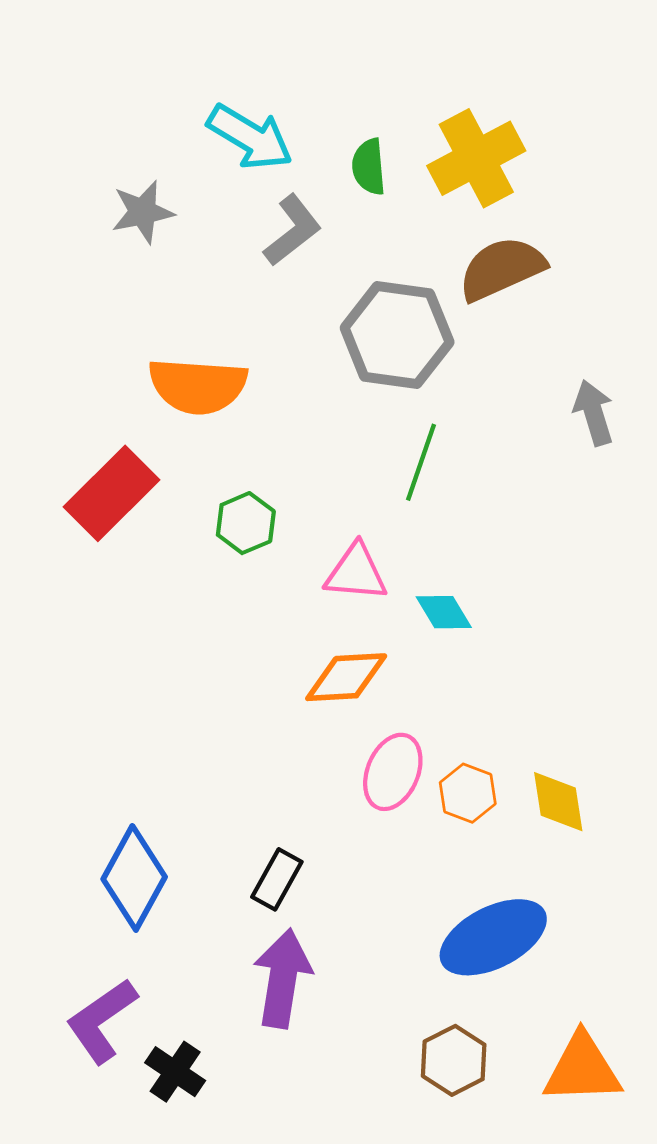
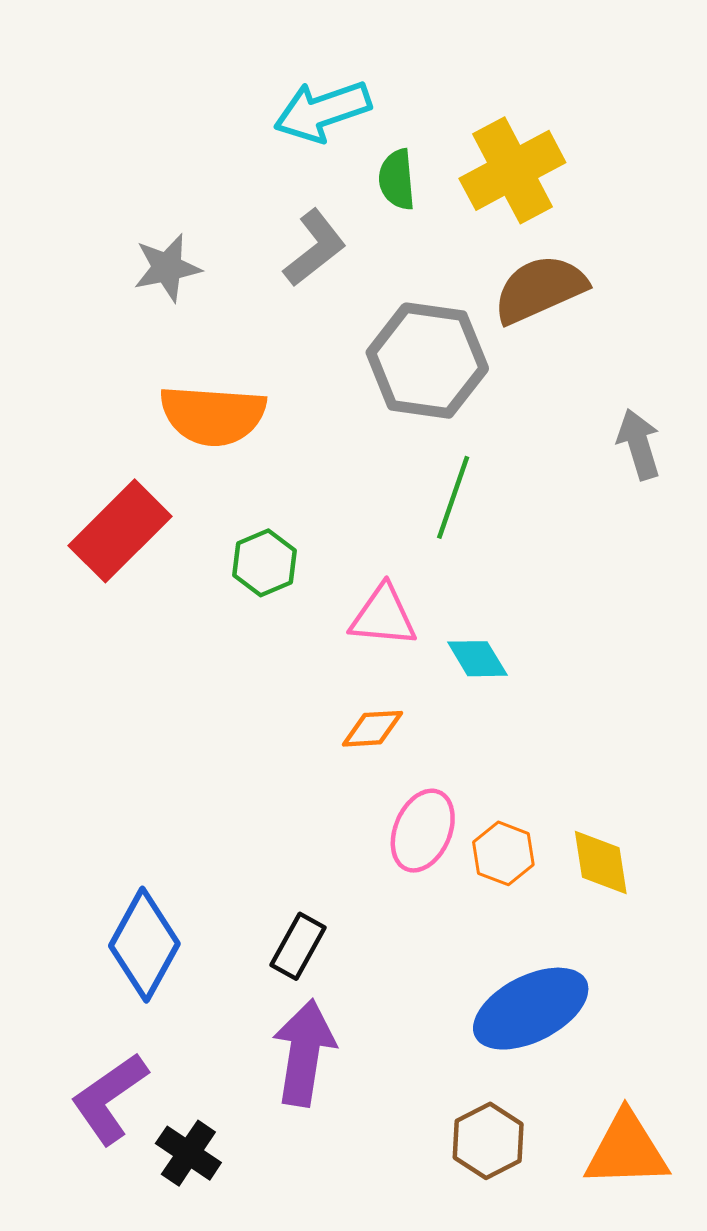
cyan arrow: (250, 137) -> (322, 111), moved, turned 130
gray star: (143, 212) -> (167, 268), moved
orange diamond: (346, 677) -> (373, 729), size x0.7

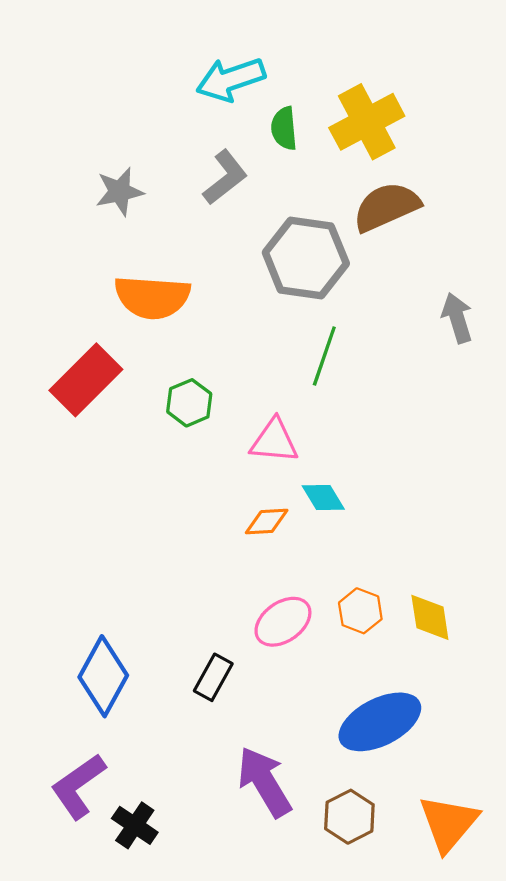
cyan diamond: (477, 659) -> (323, 498), moved
pink ellipse: (423, 831) -> (283, 622), moved, turned 32
purple arrow: (304, 1053) -> (264, 782), moved, turned -40
orange triangle: (627, 1150) -> (448, 823), turned -48

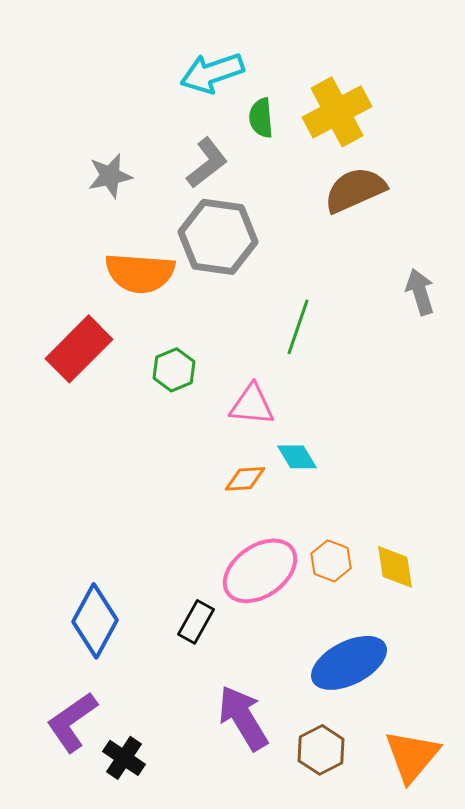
gray hexagon: (306, 258) -> (218, 237), moved
pink ellipse: (283, 622) -> (260, 571), size x1.4

